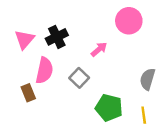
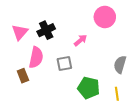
gray square: (79, 78) -> (64, 64), turned 35

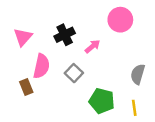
black cross: (46, 30) -> (65, 35), moved
gray square: (64, 64) -> (74, 73), turned -35

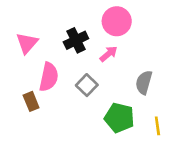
pink circle: (120, 20) -> (117, 21), moved
gray semicircle: (138, 74) -> (144, 82), moved

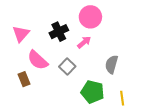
pink semicircle: (49, 77) -> (38, 60), turned 120

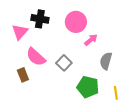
pink circle: (90, 17) -> (76, 22), moved
black cross: (59, 32) -> (40, 19), moved, turned 36
pink arrow: (84, 42) -> (91, 40), moved

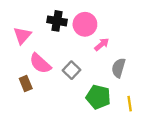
black cross: (40, 19) -> (57, 21), moved

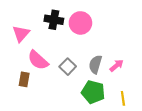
pink arrow: (102, 44) -> (117, 65), moved
gray semicircle: (118, 68) -> (95, 64), moved
brown rectangle: (26, 84) -> (24, 79), turned 32

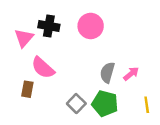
black cross: (54, 20) -> (49, 26), moved
gray square: (68, 67) -> (76, 104), moved
yellow line: (123, 98) -> (147, 105), moved

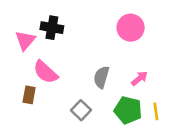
pink circle: (91, 26) -> (131, 28), moved
gray semicircle: (107, 73) -> (101, 77), moved
green pentagon: (105, 104) -> (128, 110), moved

